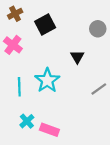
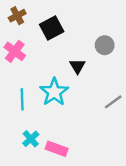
gray circle: (98, 29) -> (105, 45), moved
black triangle: (77, 57) -> (78, 66), moved

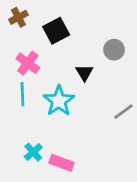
pink cross: (15, 51) -> (28, 63), moved
cyan line: (22, 99) -> (22, 94), moved

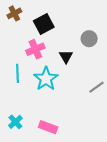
pink cross: (28, 63) -> (35, 49), moved, turned 30
cyan cross: (33, 152) -> (15, 122), moved

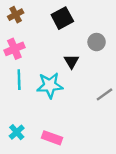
black square: (44, 24) -> (62, 18), moved
pink cross: (35, 49) -> (14, 49), moved
cyan star: (46, 79) -> (50, 85), turned 30

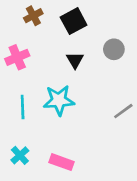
brown cross: (16, 15) -> (33, 16), moved
black triangle: (71, 61) -> (75, 60), moved
cyan line: (19, 80) -> (23, 107), moved

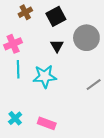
gray circle: (114, 49) -> (86, 38), size x1.6
cyan line: (23, 107) -> (18, 69), moved

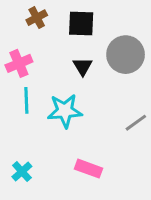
black square: (56, 16) -> (81, 23), turned 30
pink rectangle: (47, 123) -> (89, 169), moved

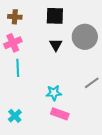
brown cross: (37, 18) -> (15, 17), moved, turned 32
cyan star: (65, 111) -> (54, 93), moved, size x0.7

